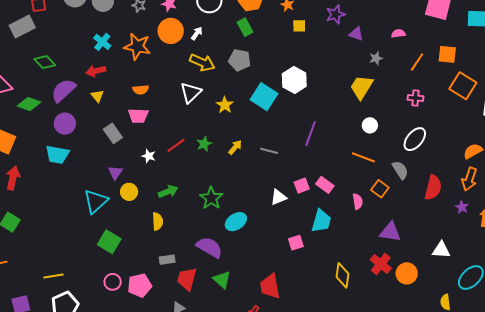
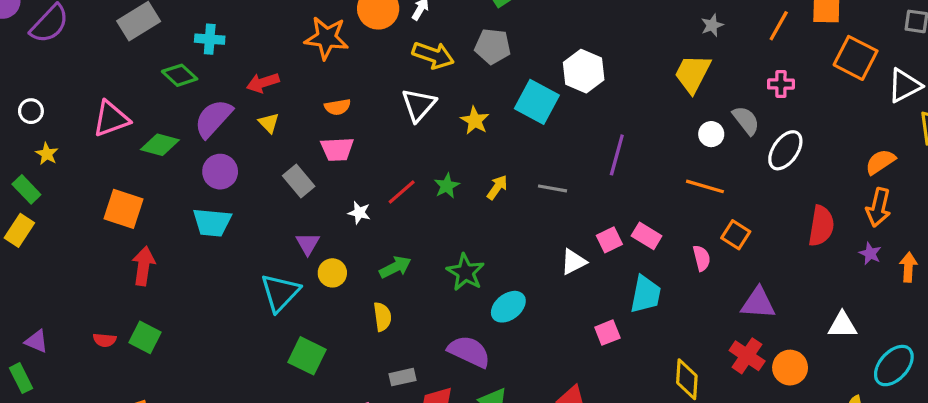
cyan cross: (102, 42) -> (210, 39), moved, turned -30
gray semicircle: (400, 170) -> (746, 120), moved

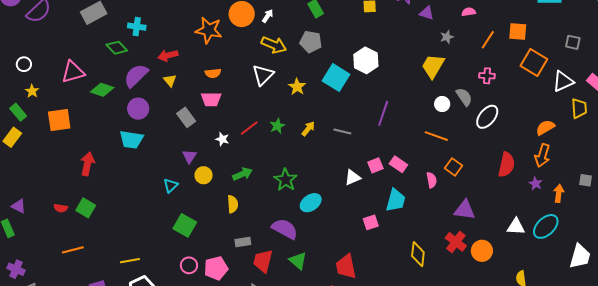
orange square: (123, 209) -> (59, 120), moved, turned -30
cyan triangle: (280, 293) -> (171, 185), size x0.6
cyan ellipse: (894, 366) -> (546, 226), moved

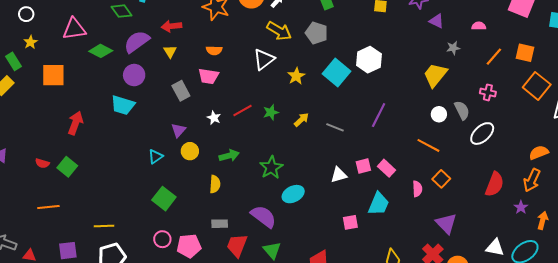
purple triangle: (465, 210) -> (446, 223), turned 30

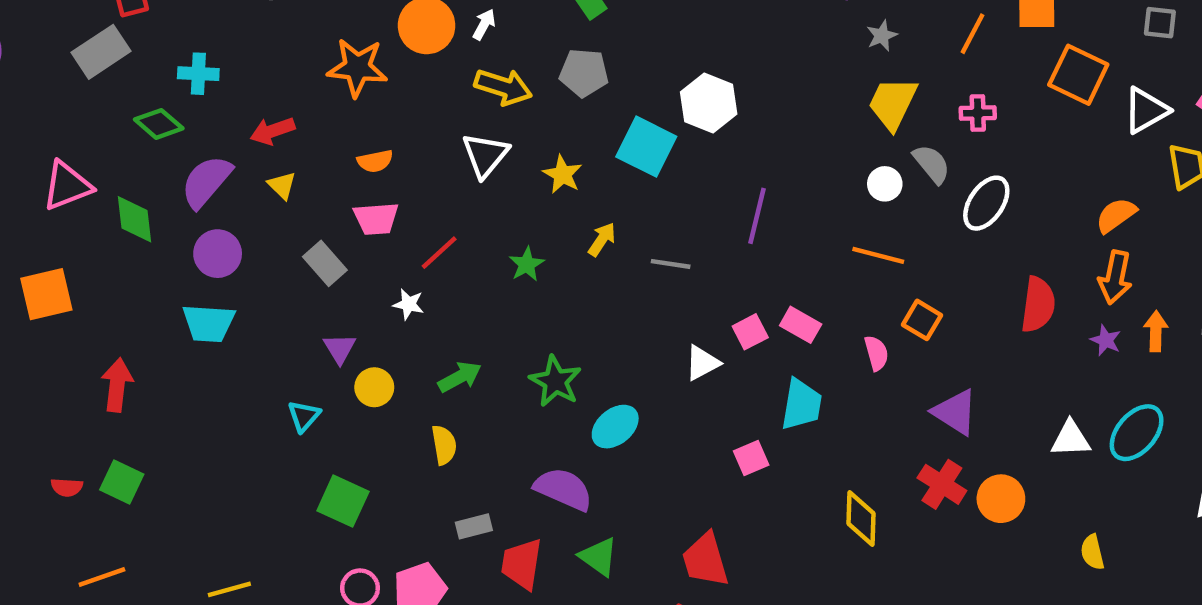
green diamond: (101, 51) -> (135, 219), turned 70
yellow trapezoid: (435, 75) -> (893, 103), moved
red line: (242, 110) -> (439, 253), moved
yellow arrow: (301, 120) -> (602, 239), moved
orange arrow: (543, 220) -> (1156, 331), moved

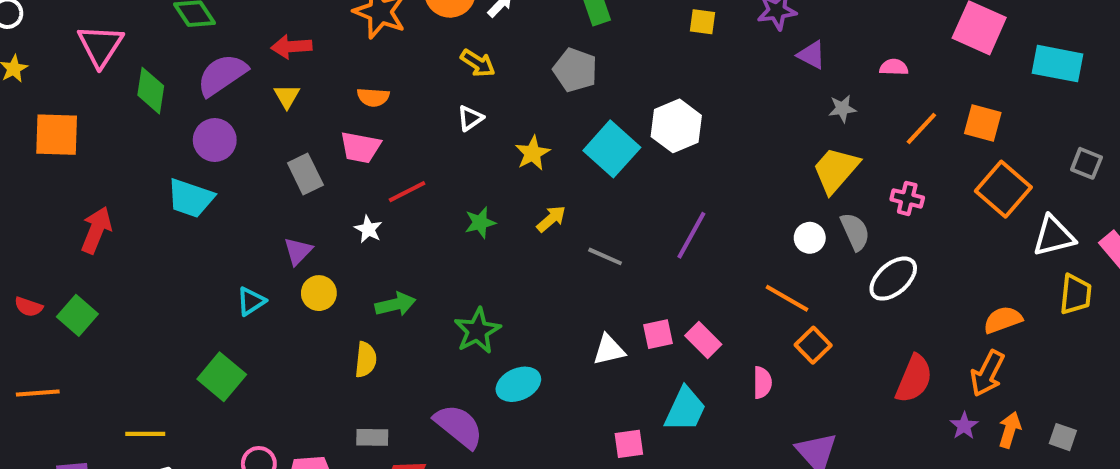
yellow arrow: (503, 87) -> (478, 63), moved, size x0.7
white triangle: (485, 155) -> (470, 118), size x0.6
pink triangle: (67, 186) -> (100, 46), turned -51
orange square: (922, 320) -> (813, 345), moved
green square: (343, 501) -> (222, 377), moved

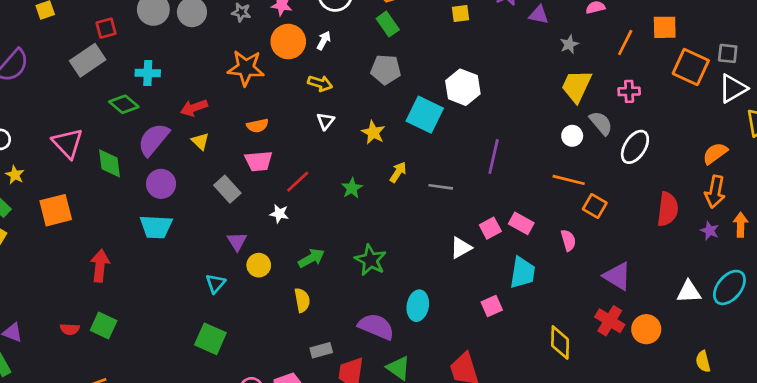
gray square: (1086, 163) -> (728, 53), moved
cyan ellipse: (518, 384) -> (418, 306), moved, turned -40

